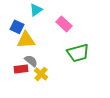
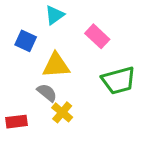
yellow triangle: (26, 40) -> (56, 65), moved
red rectangle: (21, 69) -> (17, 122), moved

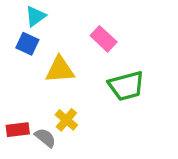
cyan triangle: (55, 15) -> (36, 16), moved
gray semicircle: (47, 93) -> (45, 138), moved

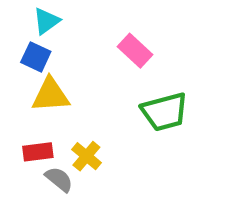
yellow triangle: (60, 70) -> (51, 95), moved
red rectangle: (18, 130) -> (38, 152), moved

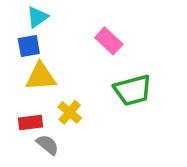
blue square: (36, 57) -> (29, 46), turned -35
yellow cross: (86, 156) -> (70, 112), moved

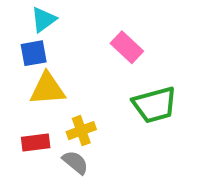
yellow cross: (70, 112) -> (81, 131), turned 30
gray semicircle: (48, 145) -> (75, 162), moved

